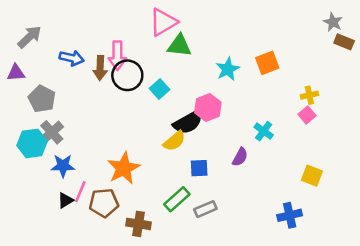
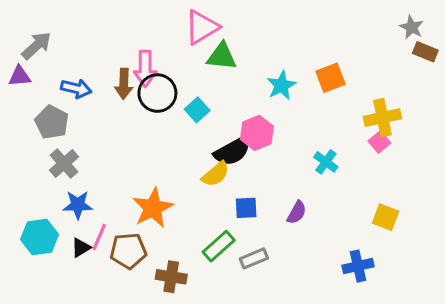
blue arrow: (72, 58) -> (76, 88), moved
purple triangle: (16, 73) -> (20, 76), moved
yellow cross: (309, 95) -> (382, 118), size x1.6
cyan hexagon: (32, 143) -> (40, 237), moved
purple semicircle: (240, 157) -> (297, 212), moved

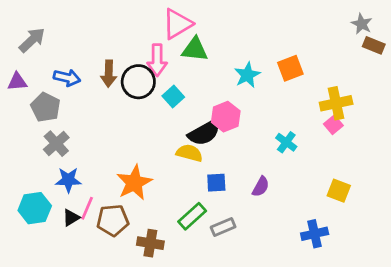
pink arrow: (145, 69) -> (157, 60), moved
purple triangle: (20, 76) -> (17, 82), moved
yellow semicircle: (216, 174) -> (189, 153), turned -125

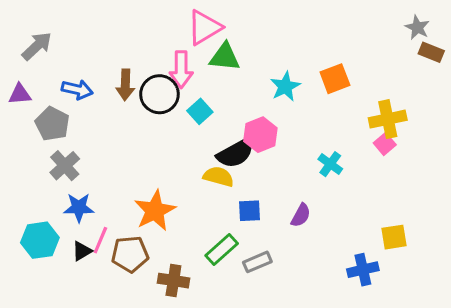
yellow square: (339, 191) -> (394, 237), moved, turned -30

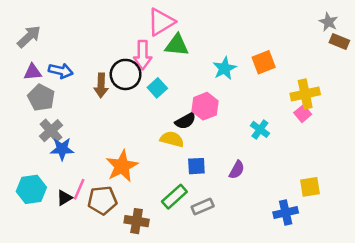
brown arrow: (125, 85) -> (101, 85), moved
purple triangle: (20, 94) -> (33, 72), moved
black semicircle: (236, 153) -> (185, 121), size x0.7
blue star: (79, 208) -> (62, 149), moved

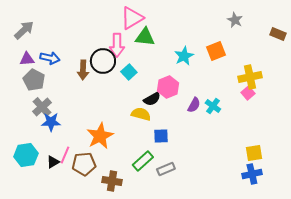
gray star: (328, 22) -> (235, 20), moved
purple semicircle: (237, 170) -> (194, 105), moved
blue cross: (286, 213) -> (252, 174), moved

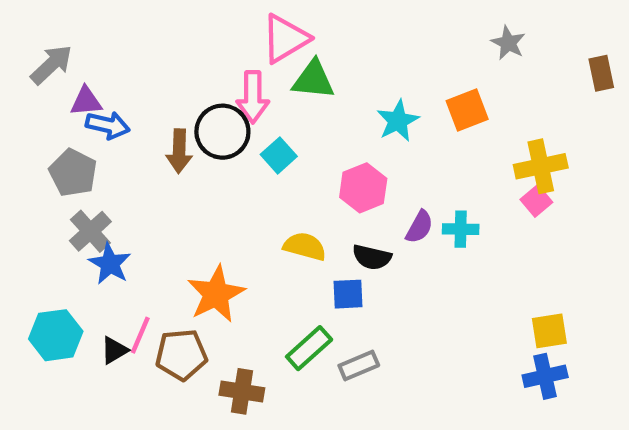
brown rectangle: (278, 34) -> (601, 73), turned 56
purple triangle: (27, 59) -> (86, 101), moved
black semicircle: (152, 99) -> (372, 257), moved, turned 42
cyan cross: (213, 106) -> (461, 229), turned -35
blue star: (51, 122) -> (110, 264), turned 30

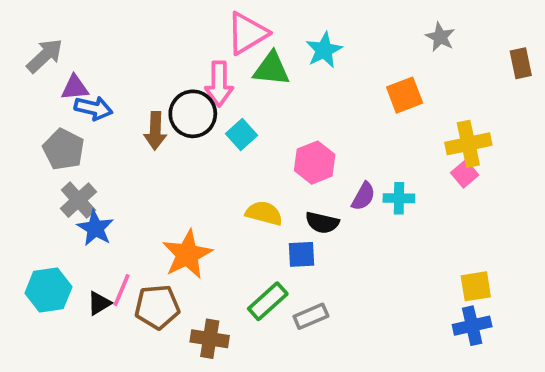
cyan star: (398, 121) -> (324, 50), moved

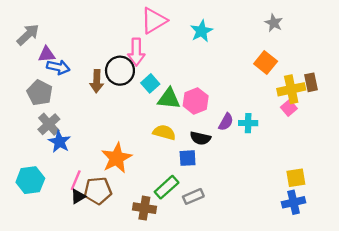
brown rectangle: (521, 63) -> (311, 82), moved
green triangle: (272, 69) -> (169, 99), moved
orange square: (405, 95) -> (266, 63), moved, turned -30
black triangle: (99, 303) -> (78, 196), moved
brown cross: (210, 339) -> (144, 208), moved

